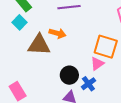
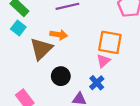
brown triangle: (39, 45) -> (41, 49), turned -40
black circle: (69, 75) -> (61, 76), moved

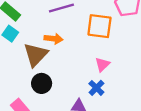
orange square: (110, 42) -> (99, 26), moved
black circle: (61, 76) -> (42, 83), moved

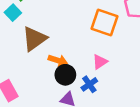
orange arrow: (54, 39) -> (58, 60), moved
black circle: (42, 83) -> (65, 75), moved

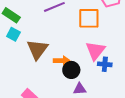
pink triangle: (100, 62) -> (95, 51), size x1.5
blue cross: (89, 84) -> (105, 64), moved, turned -32

